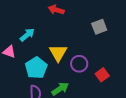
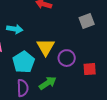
cyan arrow: (27, 35) -> (15, 29), turned 49
red square: (102, 75) -> (90, 69), turned 32

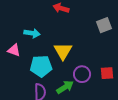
purple circle: (67, 58) -> (82, 74), moved
cyan pentagon: (24, 62) -> (41, 66), turned 30

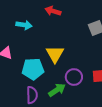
cyan arrow: (32, 33) -> (24, 25), moved

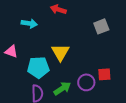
purple circle: (74, 77) -> (86, 82), moved

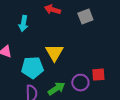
cyan arrow: (29, 23) -> (23, 24), turned 91
gray square: (101, 26) -> (85, 17), moved

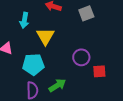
yellow triangle: (54, 53) -> (45, 36), moved
purple circle: (80, 83) -> (81, 57), moved

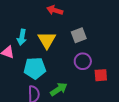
gray square: (86, 13) -> (79, 35), moved
cyan arrow: (24, 20) -> (22, 37), moved

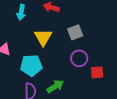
cyan arrow: (22, 37) -> (21, 12), moved

